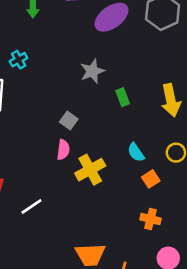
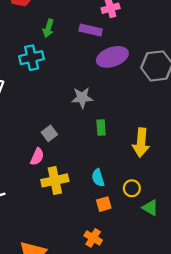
cyan cross: (19, 60) -> (32, 58), moved, size x1.5

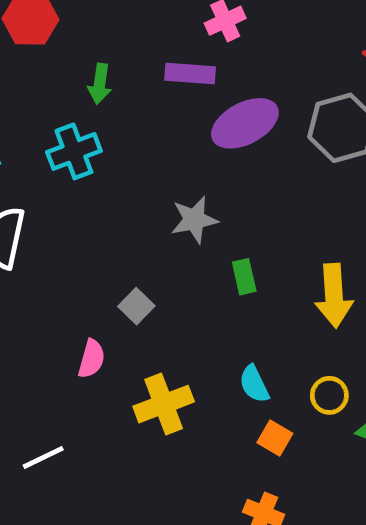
pink semicircle: (37, 157) -> (92, 359), moved
orange square: (104, 204) -> (275, 438), turned -35

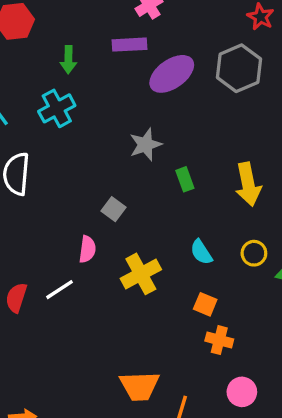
orange square: (275, 438) -> (205, 304), moved
white line: (43, 458) -> (59, 290), moved

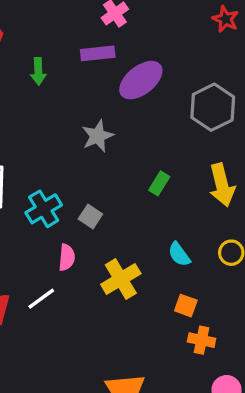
gray hexagon: (239, 68) -> (213, 107), moved
cyan cross: (57, 108) -> (44, 209), moved
gray star: (145, 145) -> (98, 136), moved
green rectangle: (185, 179) -> (159, 183), turned 55

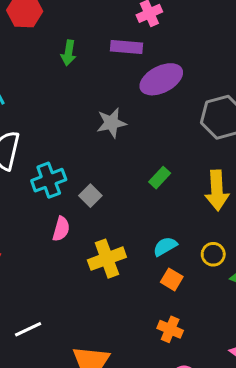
cyan semicircle: (179, 254) -> (165, 246), turned 85
white line: (41, 299) -> (28, 329), moved
orange square: (186, 306) -> (172, 279), moved

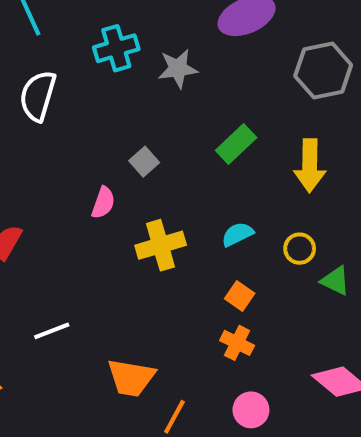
green rectangle: (160, 178) -> (236, 144), size x1.4
cyan cross: (49, 180) -> (116, 48), moved
orange square: (172, 279) -> (240, 296), moved

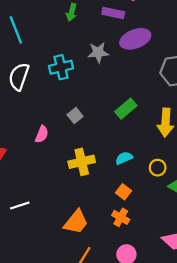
cyan cross: (116, 48) -> (61, 67), moved
gray star: (178, 69) -> (98, 52), moved
pink semicircle: (103, 203) -> (42, 134), moved
orange trapezoid: (131, 378) -> (76, 222), moved, turned -64

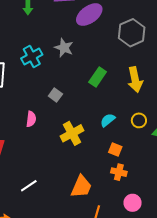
gray star: (98, 52) -> (64, 48), moved, turned -30

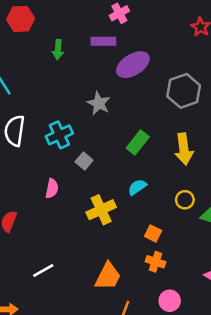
cyan cross: (32, 57) -> (59, 135), moved
cyan semicircle: (108, 120) -> (137, 187), moved

